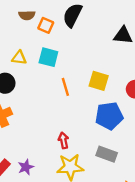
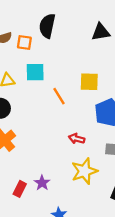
red arrow: (63, 140) -> (77, 139), moved, turned -49

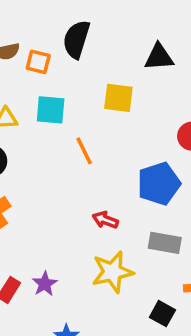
yellow square: (89, 82) -> (118, 98), moved

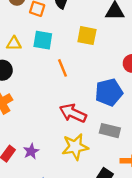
red arrow: (105, 220) -> (73, 113), size x1.6

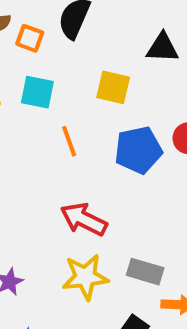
blue pentagon: (109, 92) -> (138, 150), moved
gray rectangle: (110, 131) -> (145, 272), moved

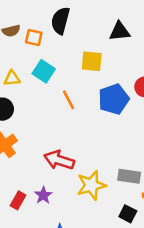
cyan square: (37, 92) -> (44, 71), turned 30
red arrow: (84, 219) -> (59, 160), moved

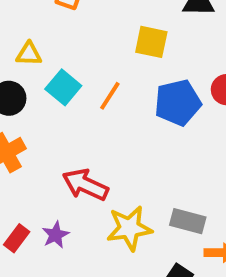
cyan square: (44, 71) -> (63, 87), moved
orange line: (68, 100) -> (110, 96), turned 54

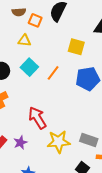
yellow triangle: (29, 54) -> (25, 41), moved
red arrow: (85, 185) -> (37, 118), turned 30

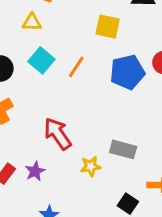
gray rectangle: (89, 140) -> (123, 149), moved
yellow star: (59, 142) -> (91, 166), size x0.6

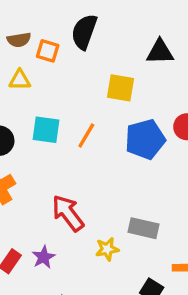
yellow triangle: (32, 22) -> (20, 80), moved
cyan square: (41, 60) -> (46, 130), turned -30

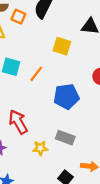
blue pentagon: (145, 139) -> (66, 97), moved

